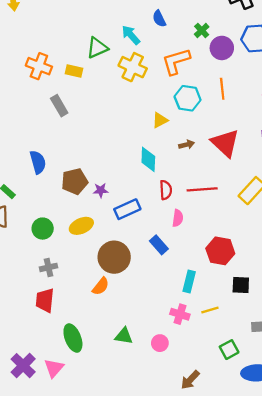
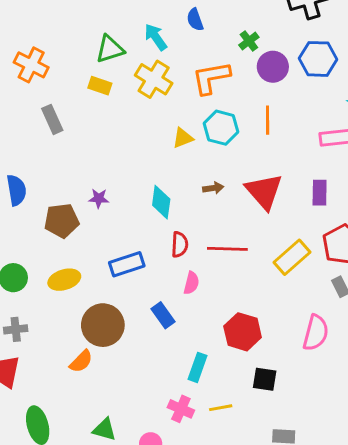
yellow rectangle: (74, 71) -> (100, 86), moved
yellow triangle: (160, 120) -> (183, 138), moved
purple star: (101, 190) -> (99, 198), moved

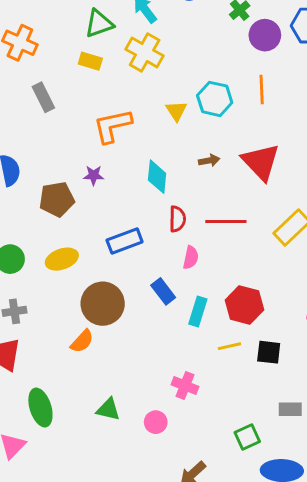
orange L-shape: (211, 78) -> (113, 126), moved
yellow triangle: (183, 138) -> (176, 111), turned -40
cyan rectangle: (197, 367) -> (198, 312), moved
yellow line: (221, 408) -> (229, 346), moved

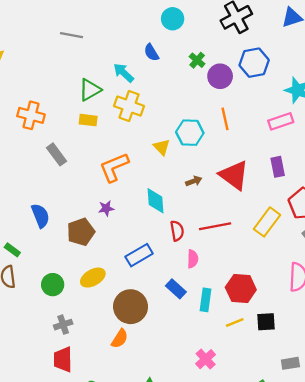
pink cross: (185, 386) -> (206, 359), turned 36

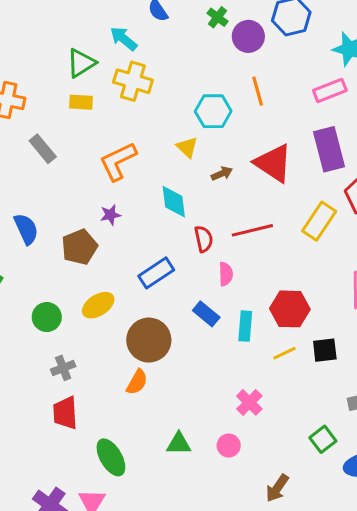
yellow triangle: (162, 147) -> (187, 147), moved
purple rectangle: (278, 167) -> (329, 149), size x1.6

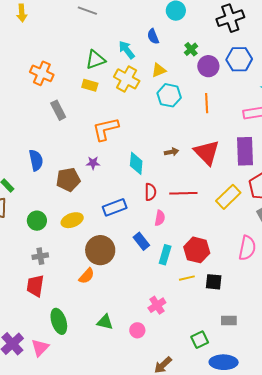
cyan hexagon: (213, 111) -> (169, 95), moved
yellow triangle: (187, 147) -> (159, 70), moved, turned 42

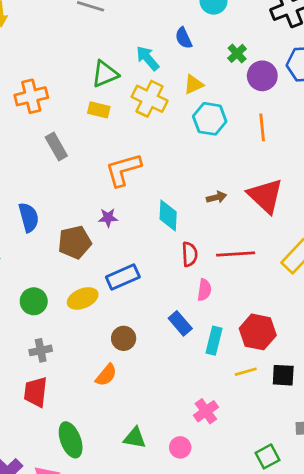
orange cross: (42, 73) -> (31, 96), turned -35
blue rectangle: (115, 207) -> (123, 277), moved
brown circle: (100, 250) -> (124, 338), size x0.6

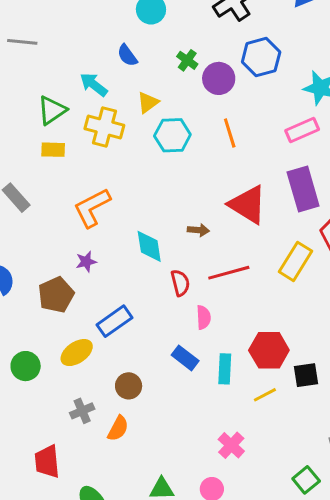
brown arrow: (216, 197) -> (198, 230), moved, turned 30
gray cross: (41, 350) -> (82, 411), moved
black square: (283, 375) -> (306, 375), moved

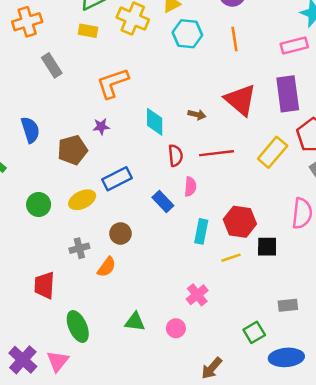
blue rectangle: (185, 358) -> (163, 201), moved

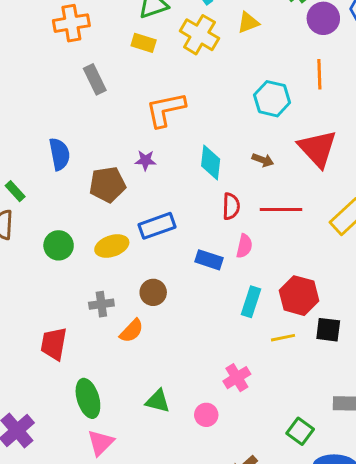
cyan hexagon: (187, 34) -> (272, 99), moved
blue rectangle: (163, 201) -> (209, 260), turned -35
green square: (254, 332) -> (300, 431), turned -30
pink triangle: (58, 361) -> (101, 443), moved

